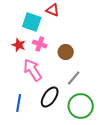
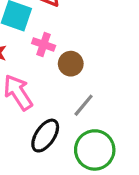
pink cross: (40, 44) -> (44, 44), moved

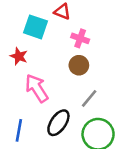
pink cross: (44, 44) -> (80, 38), moved

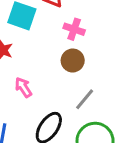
pink arrow: (37, 88) -> (23, 87), size x0.6

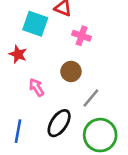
brown circle: (73, 61) -> (71, 71), moved

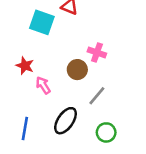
pink cross: (82, 36) -> (97, 53), moved
red star: (18, 54) -> (25, 66), moved
green circle: (100, 135) -> (106, 132), size x0.6

